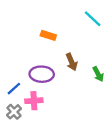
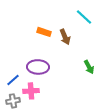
brown arrow: (72, 62) -> (65, 37), moved
gray cross: (14, 112) -> (13, 101), turned 32

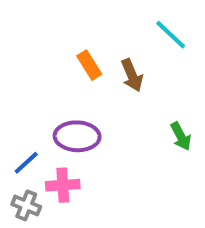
orange rectangle: (44, 32) -> (89, 65), turned 40
gray cross: (13, 101) -> (26, 205), turned 32

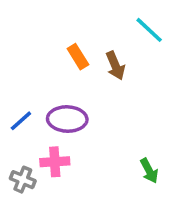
green arrow: (181, 136) -> (149, 171), moved
blue line: (26, 163) -> (21, 121), moved

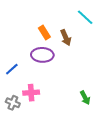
purple ellipse: (67, 119) -> (42, 55), moved

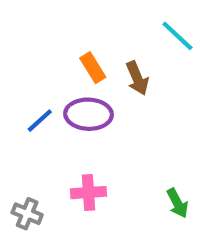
blue line: (12, 69) -> (40, 121), moved
pink cross: (31, 93) -> (89, 193), moved

